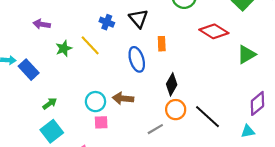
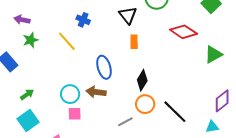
black triangle: (138, 18) -> (128, 15), moved
green star: (64, 48) -> (31, 40), moved
blue ellipse: (137, 59) -> (104, 67), moved

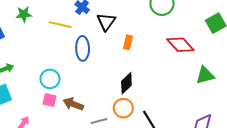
black triangle: (128, 15) -> (106, 22), moved
yellow line: (67, 41) -> (60, 25), turned -50
blue ellipse: (104, 67) -> (83, 48), moved
brown arrow: (96, 92) -> (73, 104), moved

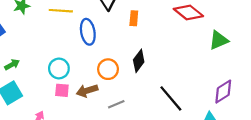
brown arrow: (73, 104) -> (87, 91), turned -30
orange circle: (123, 108) -> (108, 69), moved

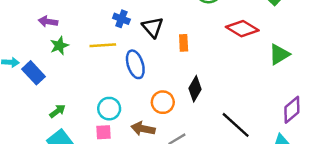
pink square: (62, 90) -> (103, 132), moved
brown arrow: (87, 91) -> (143, 129), turned 36

